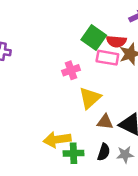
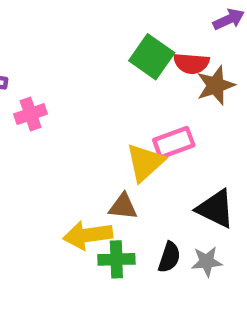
pink rectangle: (107, 58) -> (174, 143), moved, turned -30
pink cross: (71, 70) -> (31, 114), moved
brown triangle: (105, 122) -> (123, 207), moved

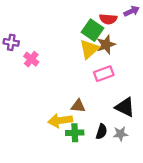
red semicircle: (191, 63) -> (108, 19), moved
brown star: (216, 85) -> (106, 45), moved
pink cross: (31, 114) -> (31, 59), turned -32
yellow triangle: (145, 162) -> (89, 49), moved

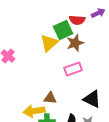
green square: (93, 30) -> (63, 30), turned 30
yellow triangle: (89, 49) -> (49, 43), moved

